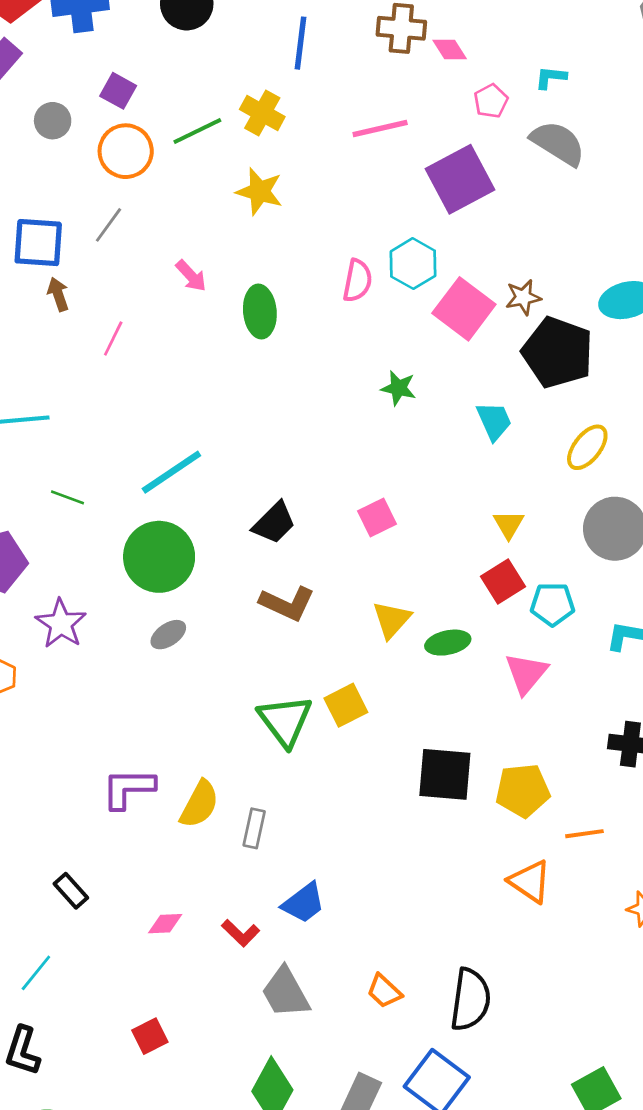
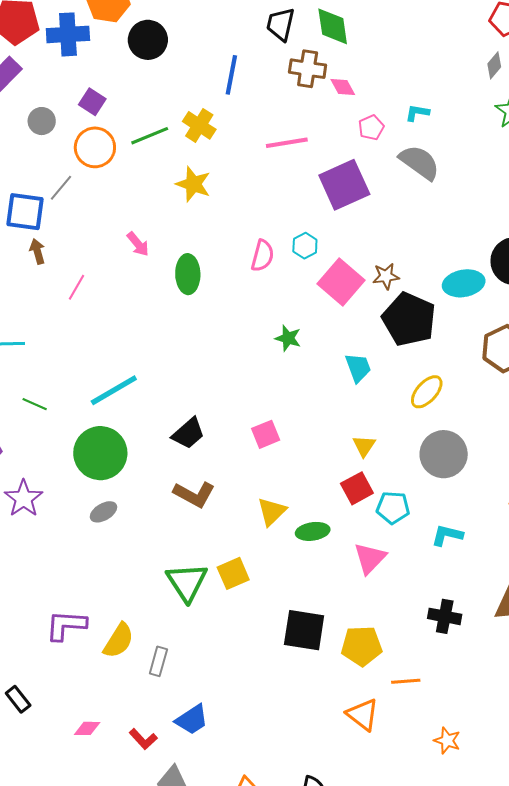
gray line: (108, 225) -> (61, 188), moved
cyan hexagon: (413, 264) -> (305, 246), size x0.7

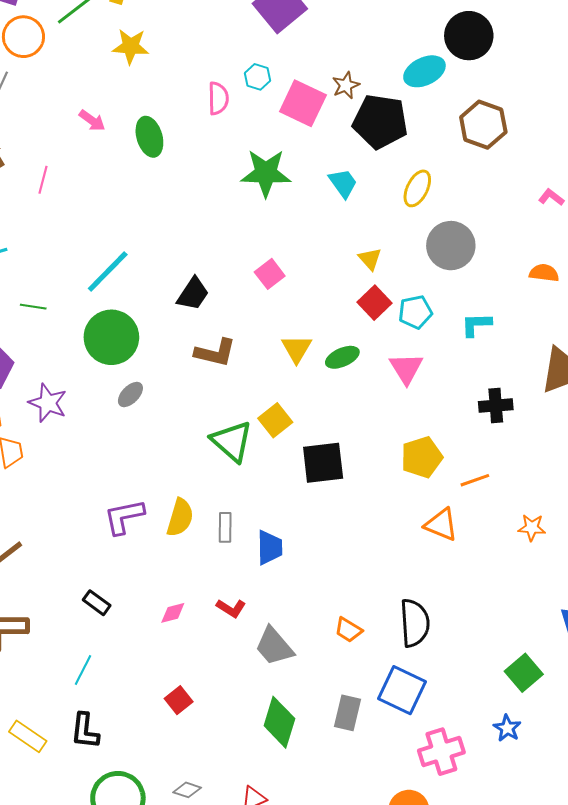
green star: (288, 338) -> (266, 173), size x1.8
black square: (304, 630) -> (323, 463), moved
blue trapezoid: (192, 720) -> (270, 548), moved, turned -42

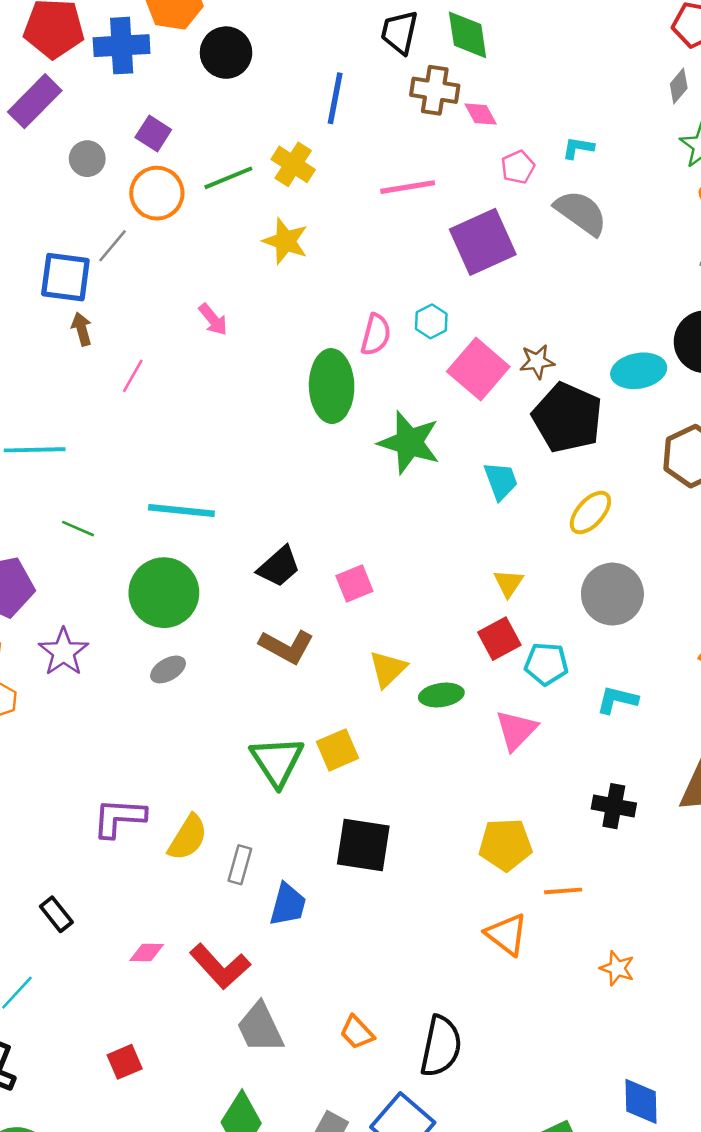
green ellipse: (149, 137) -> (332, 386), moved, size x1.4
cyan line: (108, 272) -> (181, 511), turned 36
pink square: (270, 274) -> (354, 583), moved
black square: (323, 463) -> (363, 845), moved
red L-shape: (231, 608) -> (220, 966), size x1.6

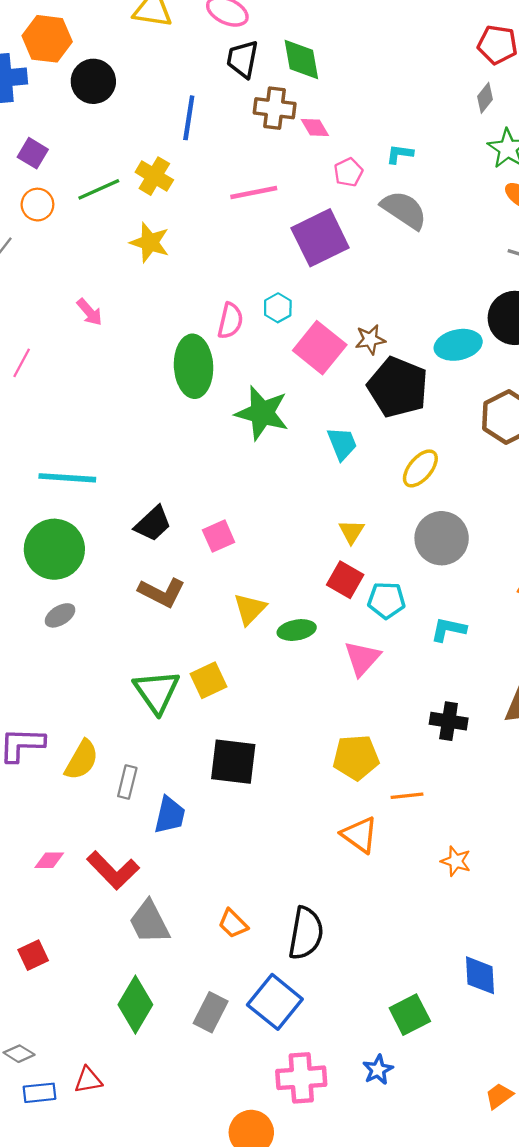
orange circle: (157, 193) -> (37, 205), size x0.7
red square: (499, 639) -> (345, 580), turned -30

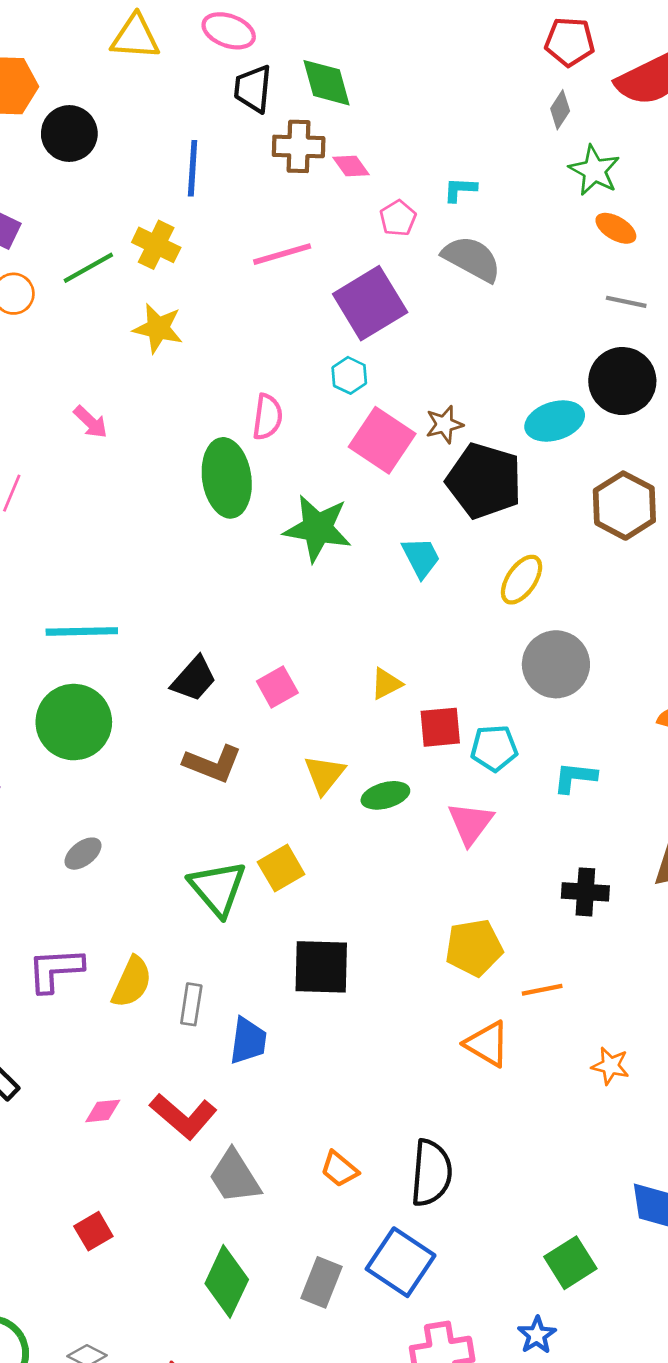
cyan hexagon: (278, 308) -> (349, 375), moved
yellow triangle: (352, 532) -> (386, 684), moved, turned 36
red square: (345, 580) -> (440, 727), turned -30
gray ellipse: (60, 615) -> (83, 854), moved

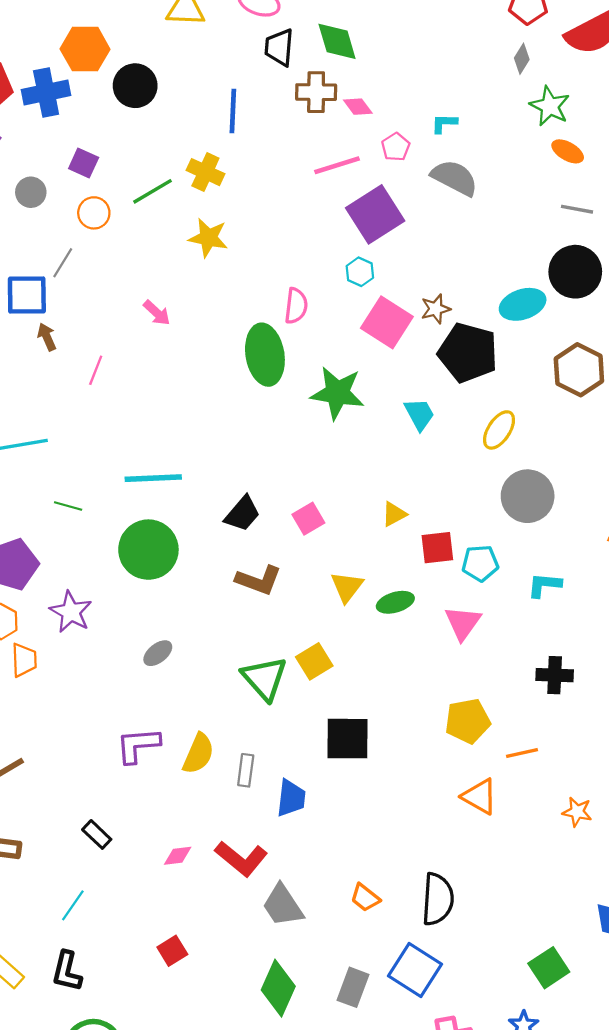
pink line: (282, 254) -> (337, 165), moved

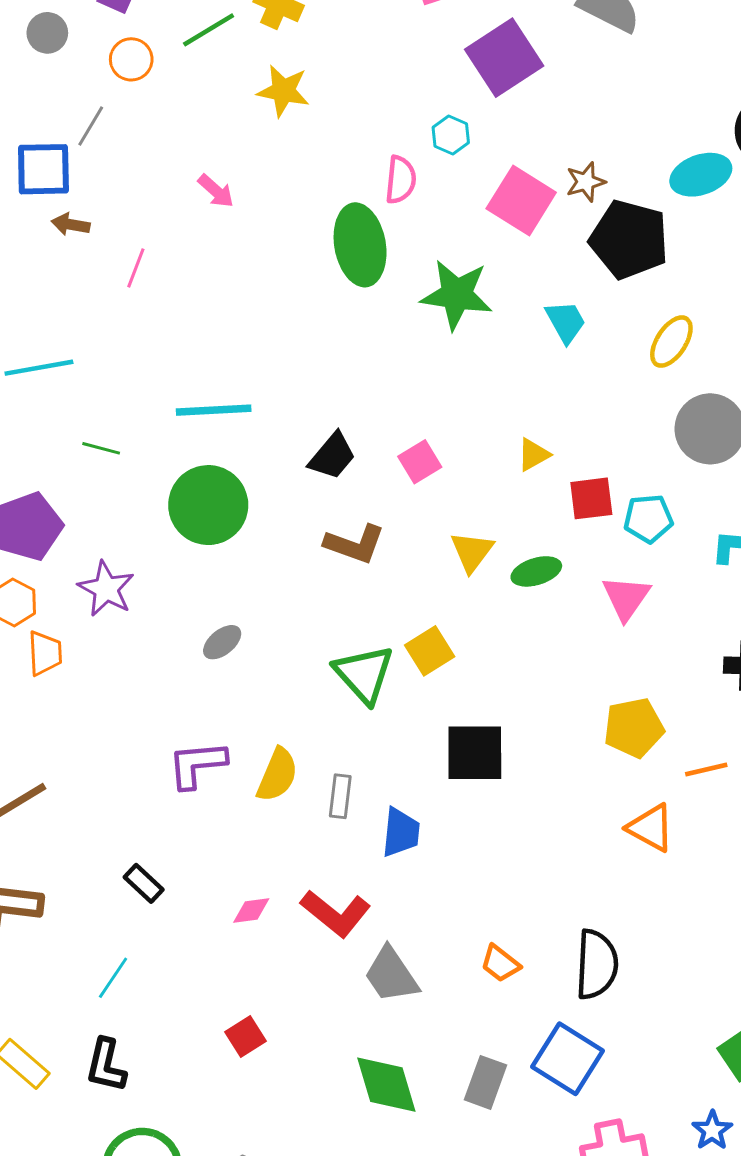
cyan hexagon: (360, 272) -> (451, 135), moved
brown arrow: (47, 337) -> (71, 224), turned -56
green diamond: (278, 988) -> (386, 1085), turned -40

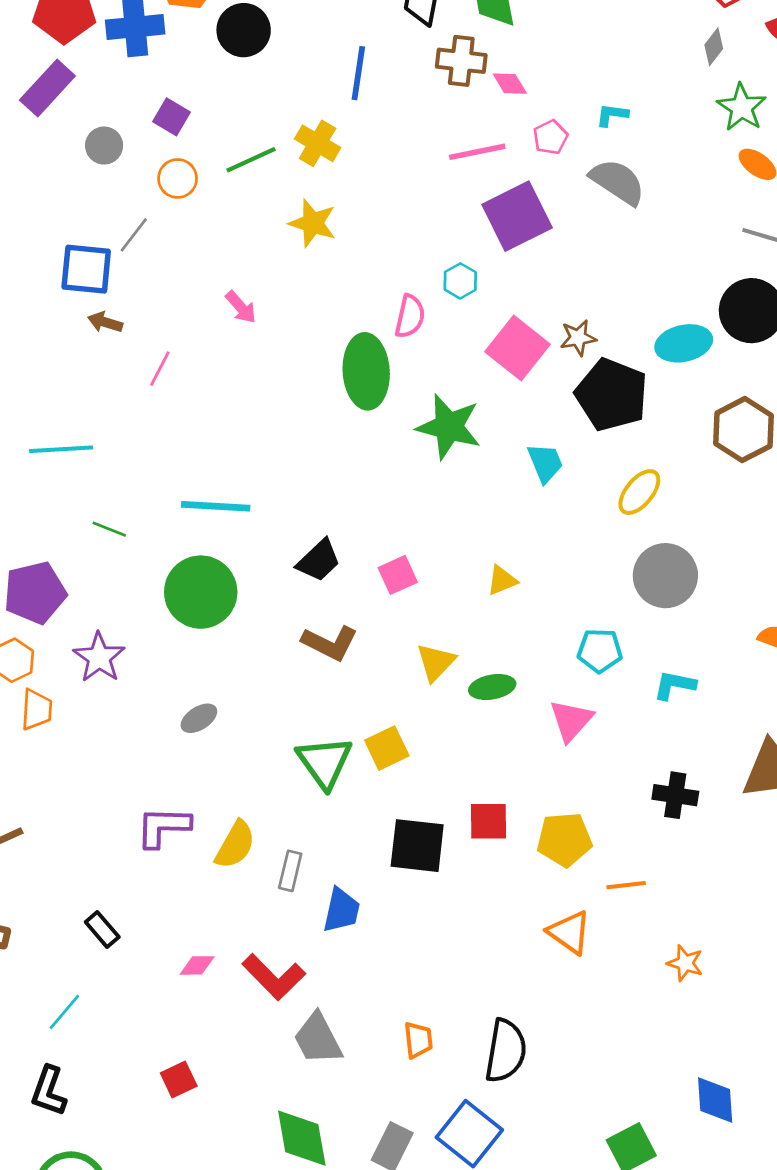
red square: (591, 498) -> (488, 821), moved
orange trapezoid: (500, 964) -> (418, 1040), turned -141

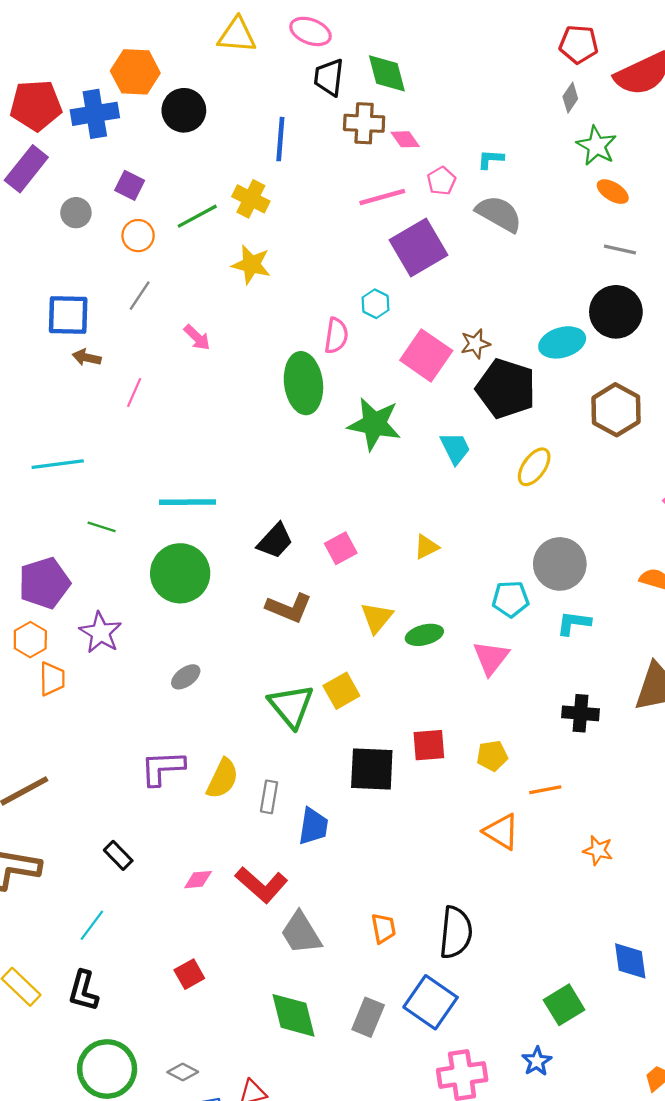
gray line: (134, 235) -> (140, 296), moved
gray circle: (665, 576) -> (560, 564), moved
yellow pentagon: (564, 839) -> (492, 756), size x0.7

